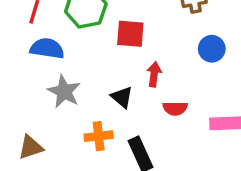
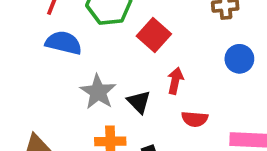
red square: (130, 34) -> (154, 35), turned 32
gray star: (64, 92) -> (98, 92), moved

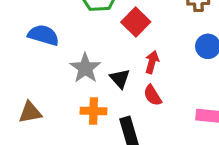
blue semicircle: (64, 43) -> (43, 35), moved
red semicircle: (195, 119) -> (153, 95), moved, turned 50

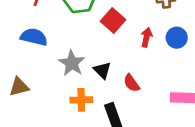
red arrow: (152, 62) -> (146, 37), moved
brown triangle: (30, 112) -> (19, 87), moved

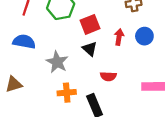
red square: (113, 21) -> (90, 24), turned 30
black triangle: (102, 70) -> (90, 49), moved
red semicircle: (131, 83) -> (108, 76), turned -49

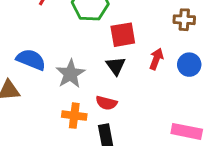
blue semicircle: (24, 42) -> (31, 60), moved
red semicircle: (108, 76) -> (106, 103), moved

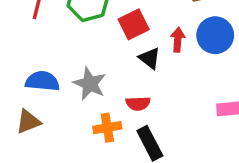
blue circle: (189, 65) -> (215, 35), size x1.4
black triangle: (116, 66) -> (150, 58), moved

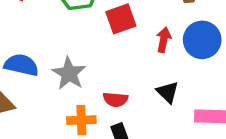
black triangle: (150, 58) -> (168, 92), moved

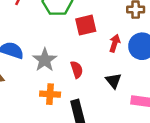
red semicircle: (115, 99) -> (77, 70), moved, turned -119

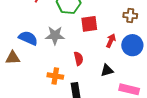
gray star: (45, 60) -> (55, 35), moved, turned 30
black triangle: (113, 81) -> (107, 70), turned 48

